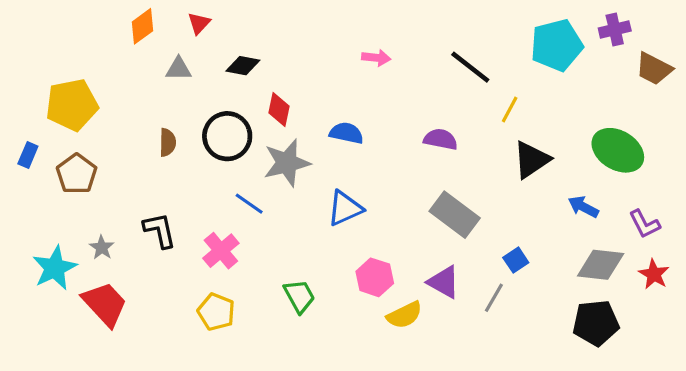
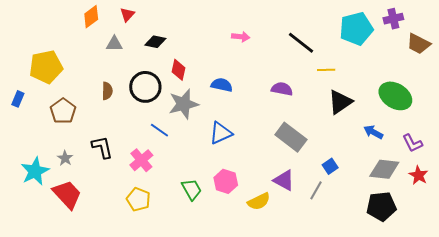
yellow line: (510, 109) -> (326, 70), turned 60
brown pentagon: (77, 174) -> (63, 111), moved
pink hexagon: (375, 277) -> (226, 181), moved

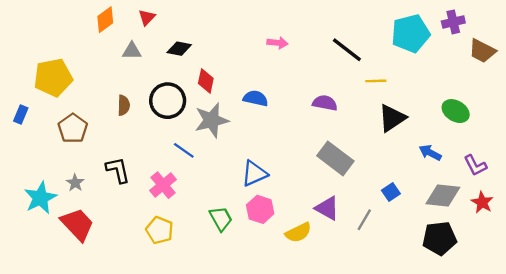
green ellipse: (395, 96) -> (456, 111), size x0.7
blue triangle: (221, 133) -> (254, 173), moved
blue square: (330, 166) -> (391, 192), moved

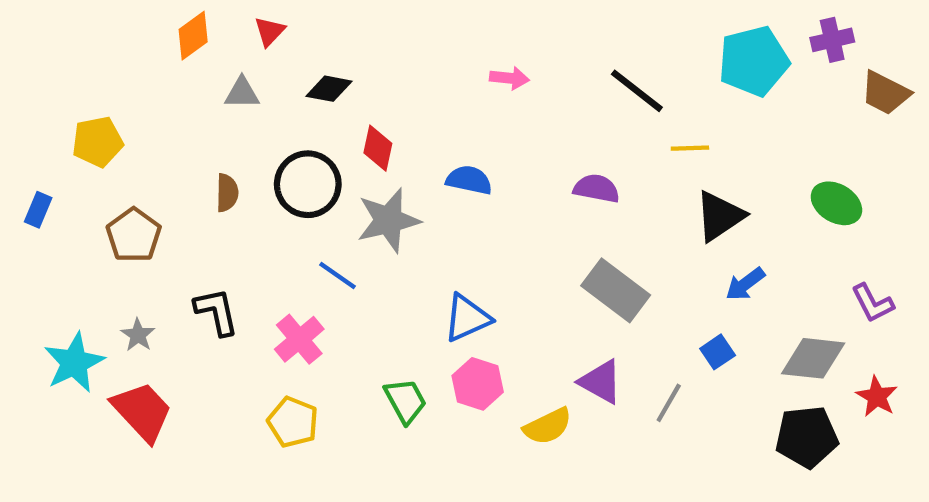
yellow pentagon: (53, 77) -> (98, 142), size x0.7
blue arrow: (430, 153) -> (745, 284), moved, turned -65
red star: (482, 202) -> (877, 397), moved

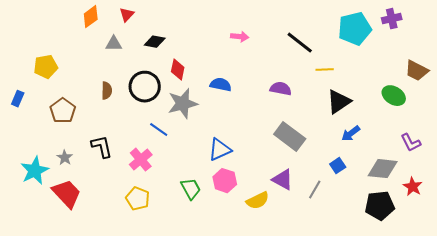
brown trapezoid: (885, 93) -> (417, 71), moved

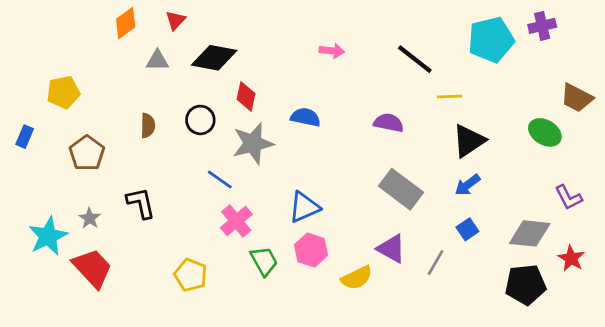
black diamond: (155, 42) -> (214, 58), size x1.5
black circle: (145, 87) -> (200, 120), size x0.7
blue arrow: (351, 134) -> (467, 185), moved
pink cross: (141, 160) -> (236, 221), moved

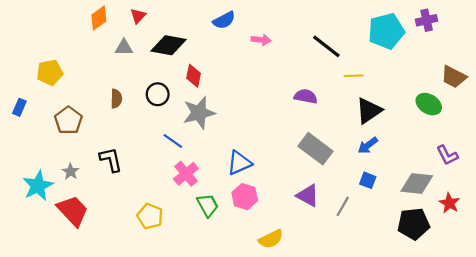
blue semicircle: (306, 117) -> (224, 20), moved, turned 140
blue square: (467, 229) -> (368, 180), turned -35
yellow semicircle: (357, 278) -> (271, 239), moved

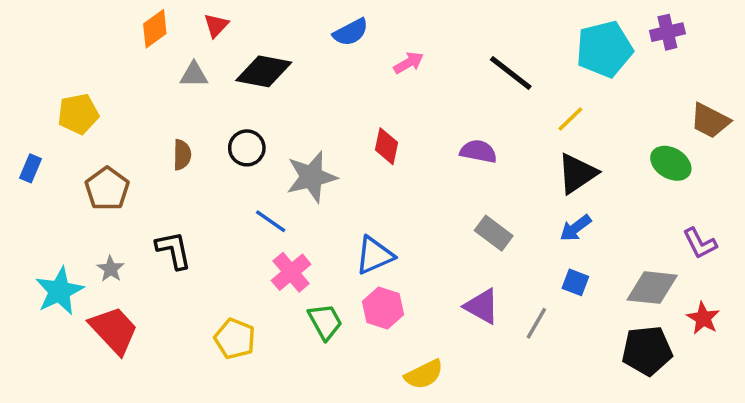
pink arrow: (261, 40) -> (409, 63), turned -36
red diamond: (194, 76) -> (386, 146), moved
yellow line: (354, 76) -> (570, 119), moved, turned -42
gray rectangle: (315, 149) -> (494, 233), size x0.7

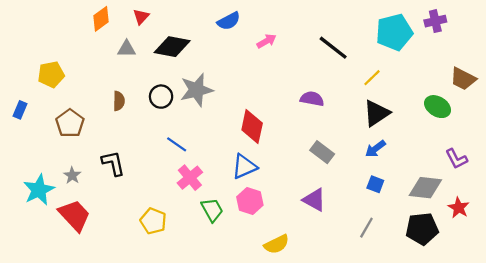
red diamond: (386, 146) -> (252, 127), moved, size x1.4
gray star: (311, 177) -> (197, 90), moved
gray line: (536, 323) -> (366, 228), moved

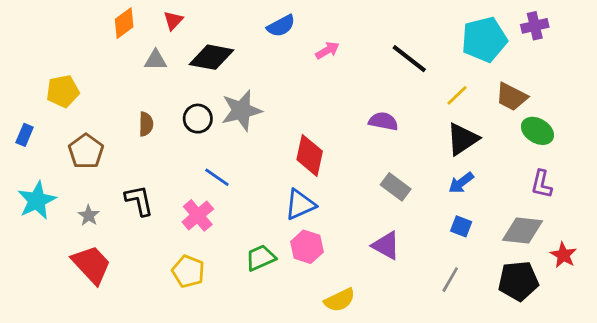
brown trapezoid: (463, 79) -> (512, 97), moved
purple L-shape: (456, 159) -> (542, 184), moved, turned 40
pink cross: (190, 178) -> (198, 215), moved
cyan star: (39, 190) -> (37, 200), moved
green trapezoid: (212, 210) -> (261, 258), turned -85

